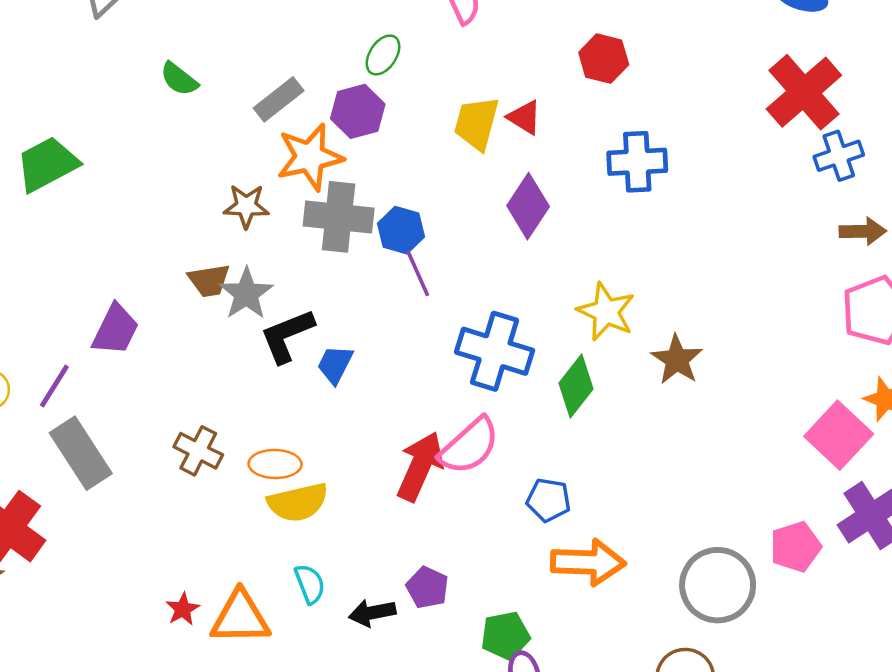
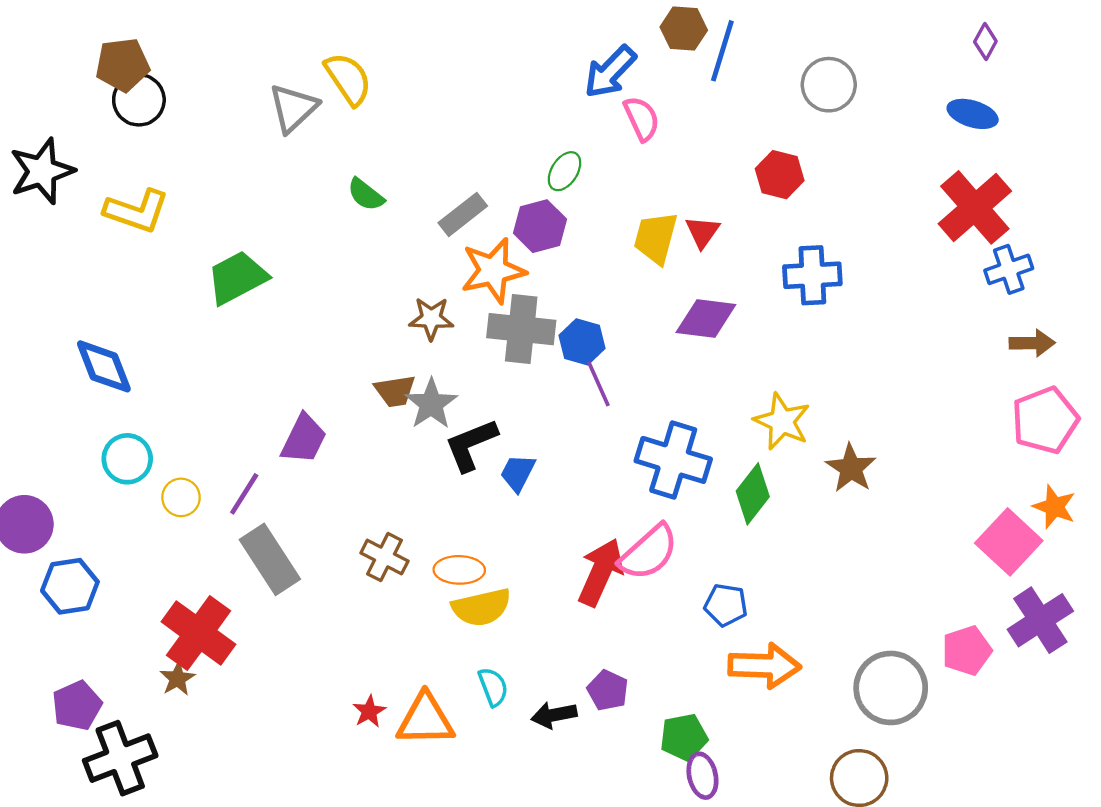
red triangle: (525, 117) -> (702, 232), turned 33
purple diamond: (528, 206) -> (706, 319), turned 64

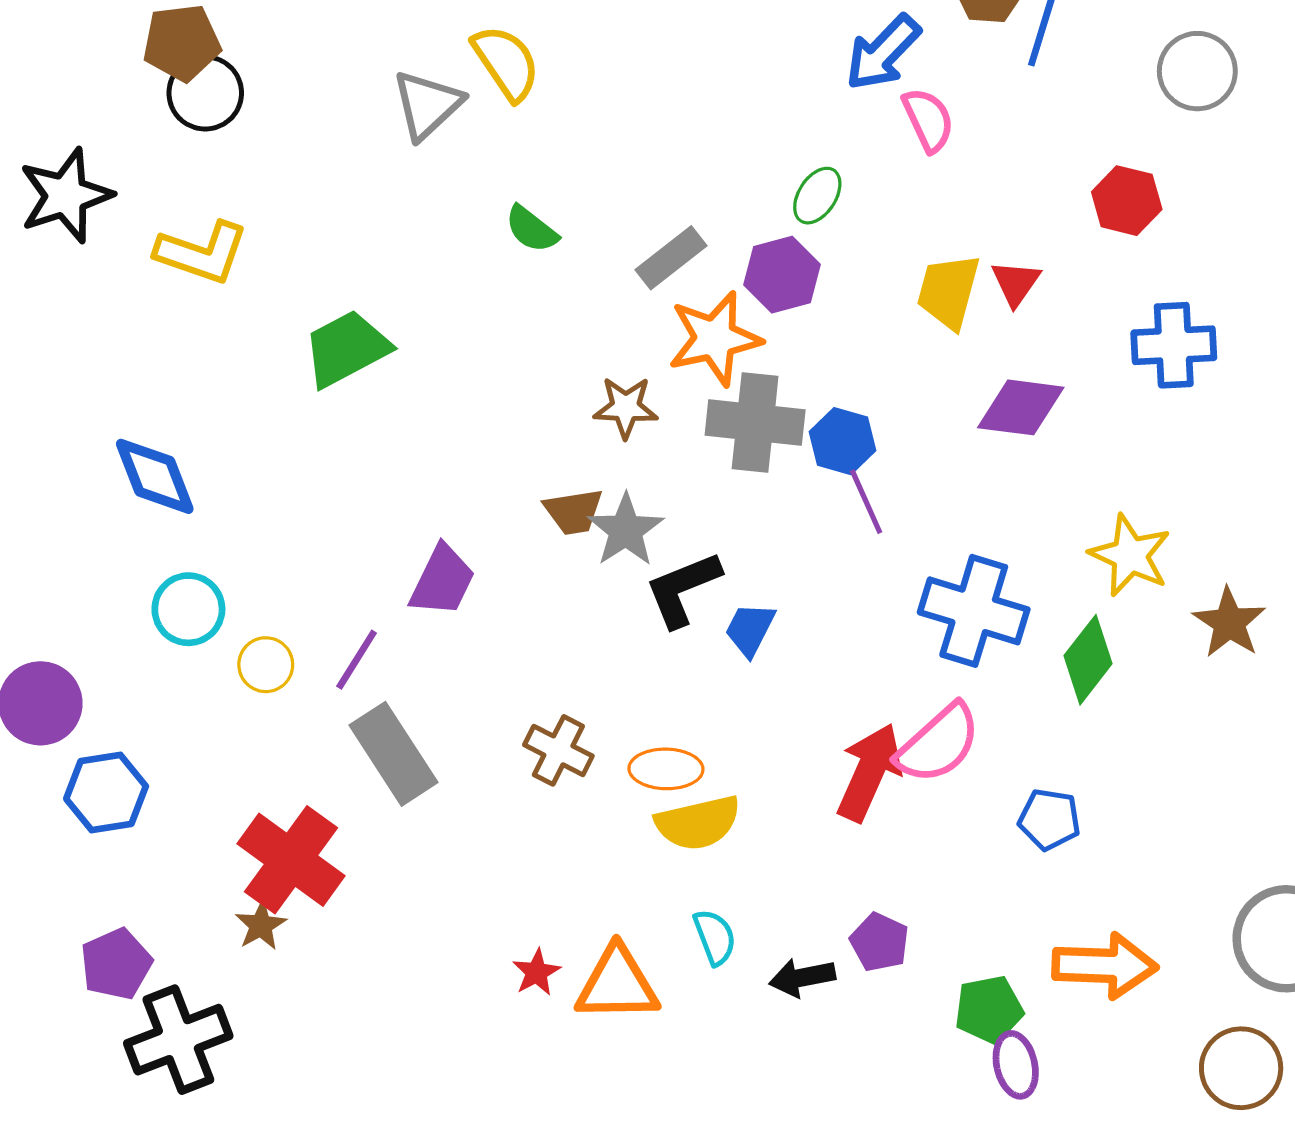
orange arrow: (764, 666) -> (1105, 966), moved

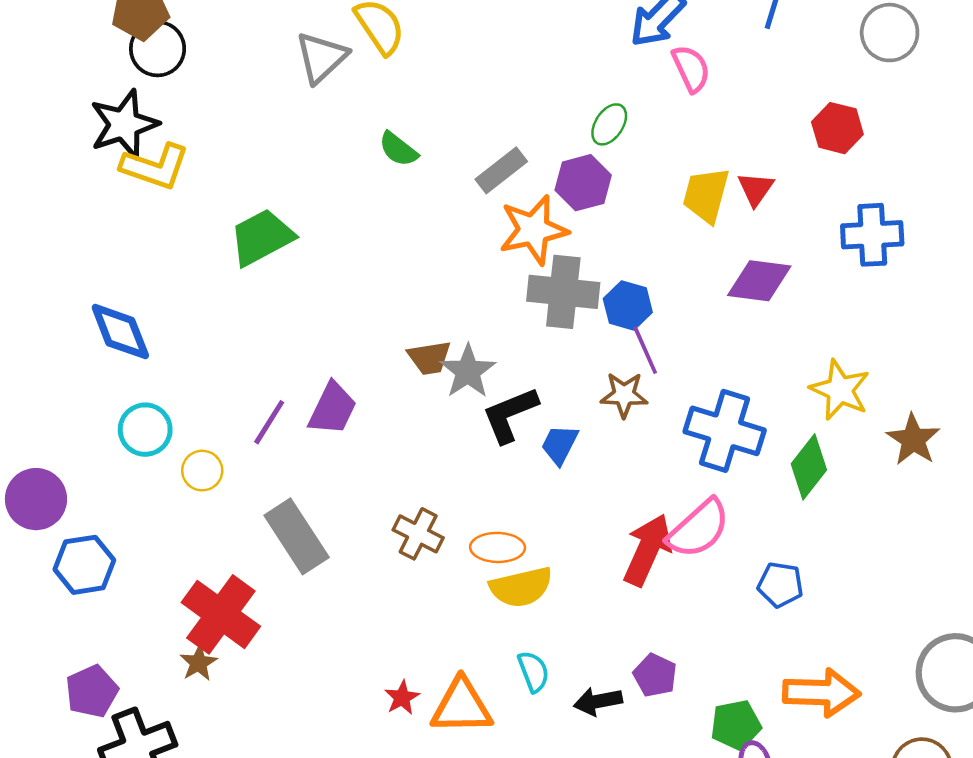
black star: (66, 196) -> (124, 124), moved
brown star: (626, 407) -> (624, 395), moved
purple line: (357, 660) -> (269, 422), moved

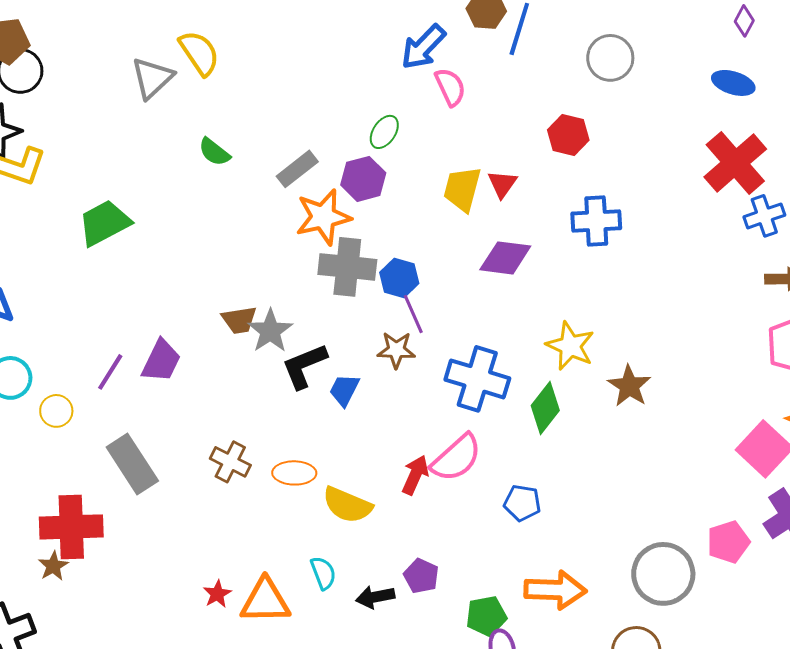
red arrow: (648, 550) -> (415, 475), size x0.7
yellow semicircle: (521, 587) -> (347, 505), moved, turned 36
red cross: (221, 614) -> (71, 527), turned -38

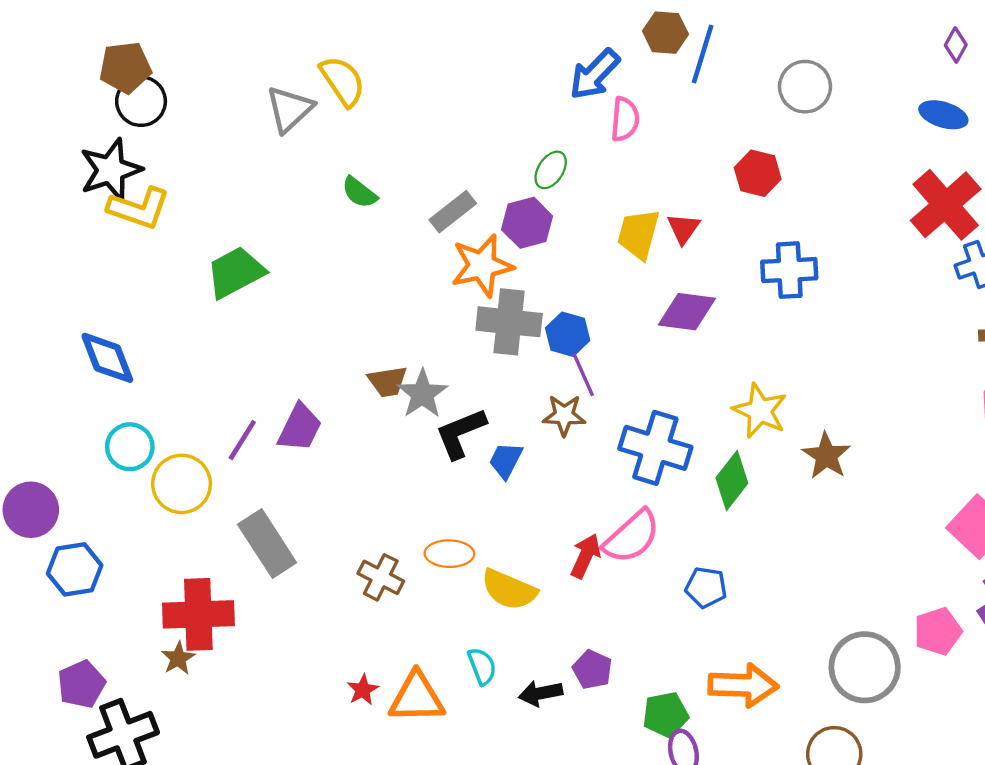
pink semicircle: (450, 87) -> (625, 119), turned 30
yellow circle: (56, 411) -> (182, 484), size x1.6
brown cross: (230, 462) -> (381, 577), moved

